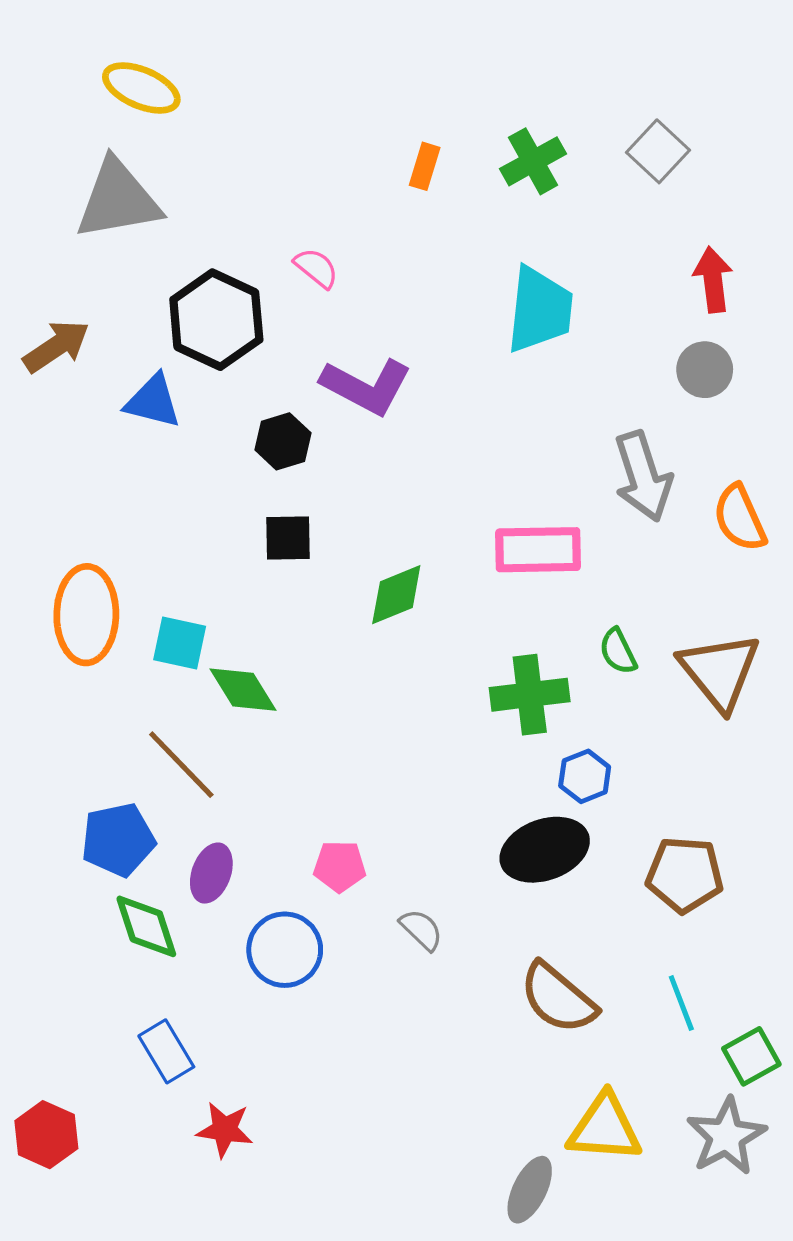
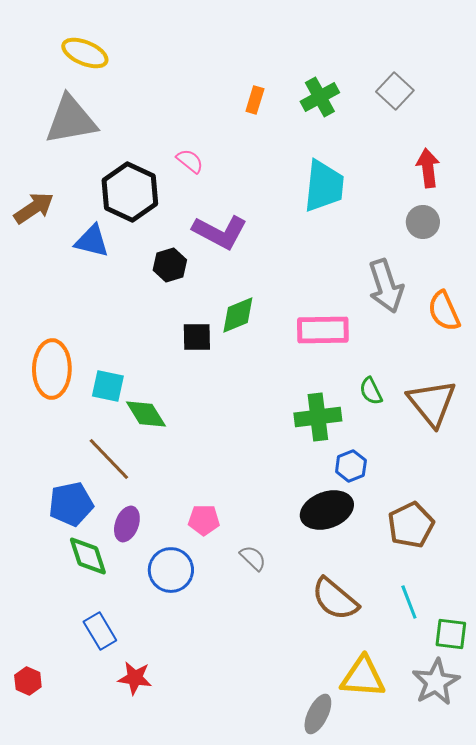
black square: (288, 538) -> (197, 337), moved
green diamond: (396, 595) -> (238, 315), moved
brown pentagon: (685, 875) -> (411, 525), turned -30
green square: (751, 1056) -> (451, 634), turned 36
red hexagon: (46, 1135) -> (28, 681), size x0.7

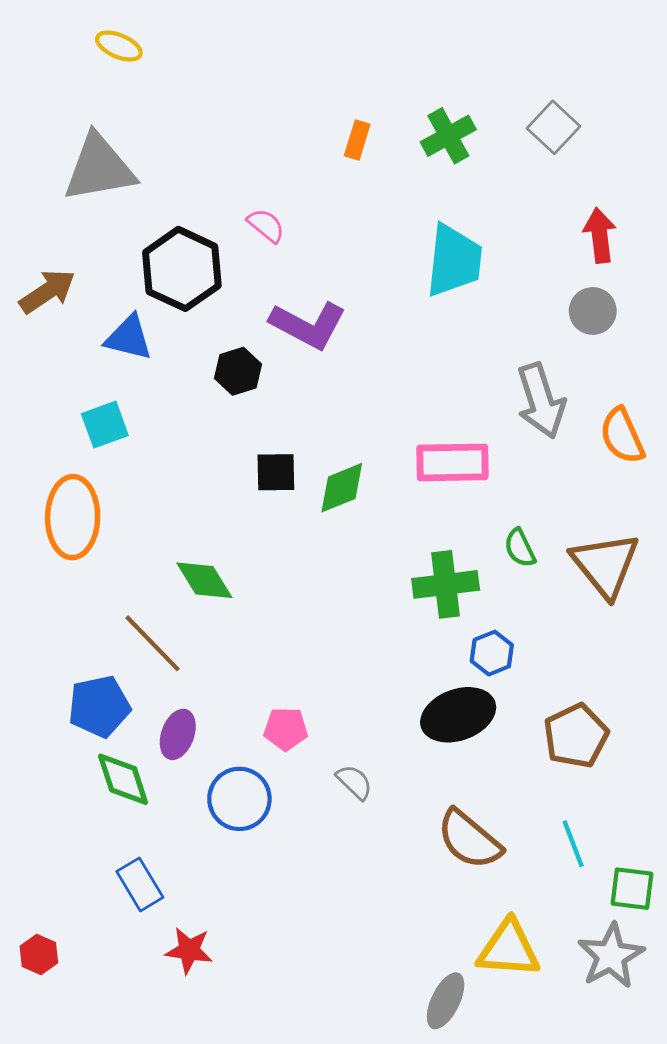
yellow ellipse: (85, 53) -> (119, 46), moved, size x0.7
green diamond: (238, 315) -> (342, 488), moved
cyan square: (108, 386) -> (105, 425), moved, turned -32

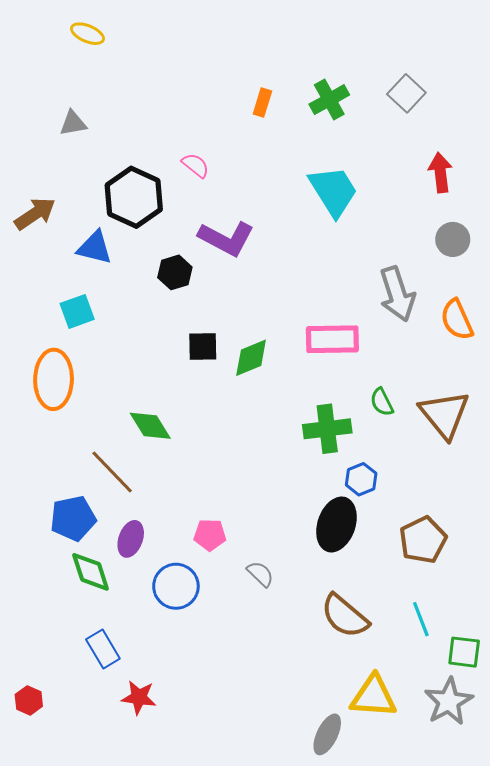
gray triangle: (99, 168) -> (73, 123), size x0.5
cyan trapezoid: (454, 261) -> (333, 191), turned -38
gray circle: (593, 311) -> (453, 239), moved
black ellipse: (458, 715) -> (336, 524), turned -51

